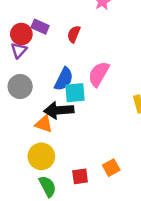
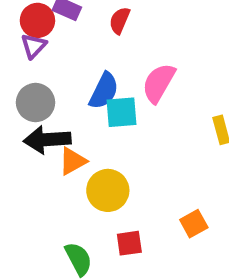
black arrow: (59, 110) -> (47, 140), moved
orange triangle: (44, 124) -> (73, 161), turned -48
yellow circle: (41, 156) -> (108, 190), moved
orange square: (111, 168) -> (194, 224), moved

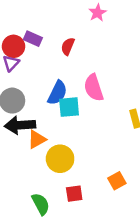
pink semicircle: (159, 83) -> (94, 88), turned -48

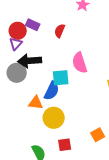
blue semicircle: (57, 93) -> (52, 91), moved
black arrow: (20, 125) -> (30, 61), moved
orange triangle: (37, 139) -> (36, 103), turned 35

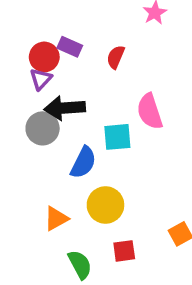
blue semicircle: (52, 91) -> (83, 162), moved
orange triangle: (36, 103) -> (56, 219), moved, turned -35

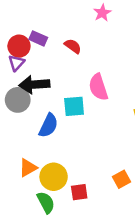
red semicircle: (116, 57) -> (73, 46), turned 102
yellow circle: (105, 205) -> (54, 177), moved

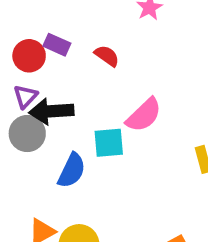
purple triangle: (16, 63) -> (25, 96), moved
pink semicircle: (98, 87) -> (144, 115), turned -116

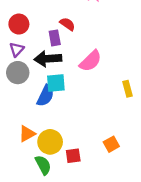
purple rectangle: (57, 45) -> (55, 38), moved, turned 56
black arrow: (51, 111) -> (48, 59), moved
cyan square: (109, 143) -> (56, 83), moved

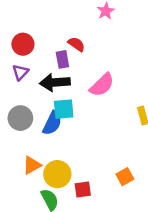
gray circle: (18, 73) -> (20, 118), moved

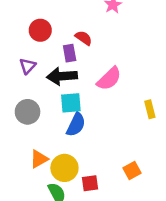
red circle: (23, 44) -> (40, 30), moved
blue semicircle: (52, 123) -> (76, 125), moved

